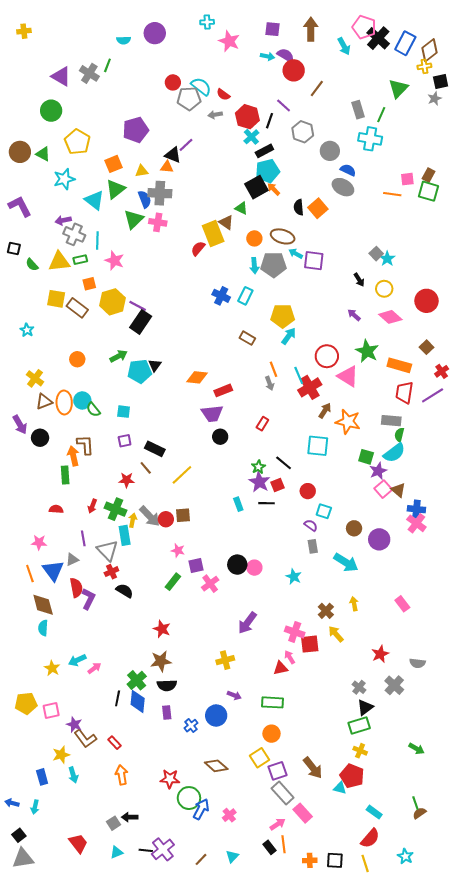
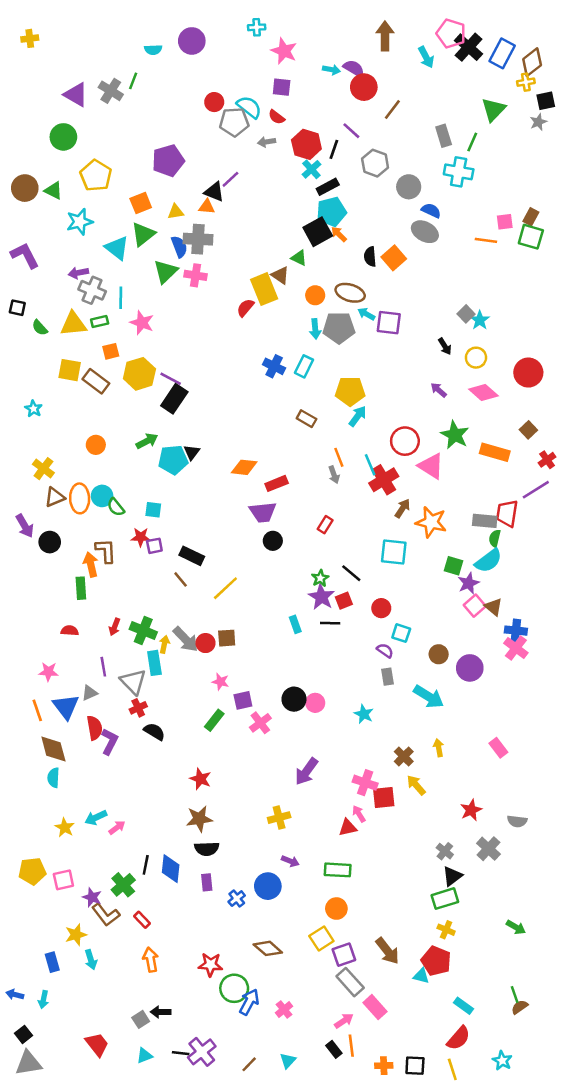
purple square: (273, 29) -> (282, 87), moved
red trapezoid: (404, 392) -> (507, 513), moved
red star: (127, 480) -> (141, 537), moved
green cross: (137, 680) -> (123, 885), moved

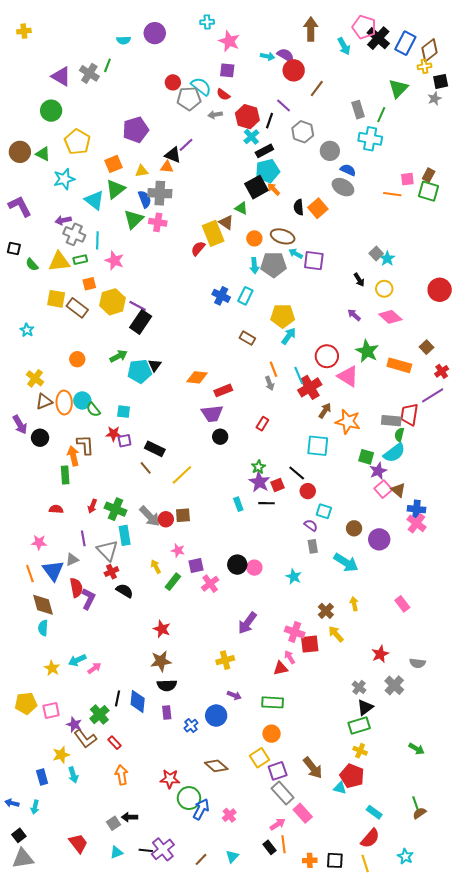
red circle: (528, 373) -> (440, 290), moved
black line: (351, 573) -> (297, 473), moved
yellow arrow: (164, 644) -> (156, 567), moved, turned -40

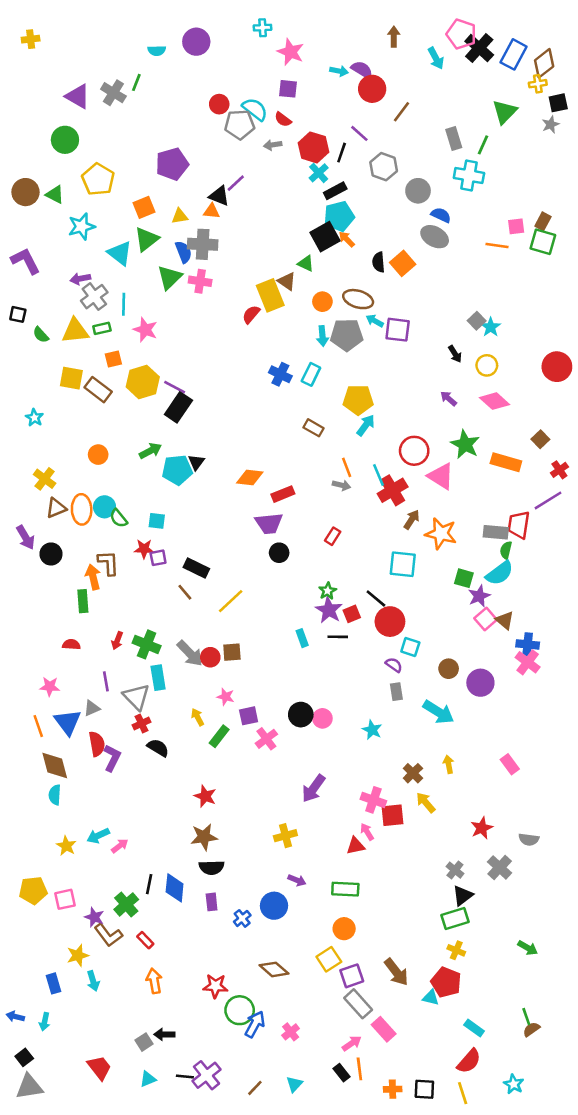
brown arrow: (311, 29) -> (394, 37), size x0.7
gray cross: (74, 234) -> (94, 297), turned 30
gray arrow: (269, 383) -> (342, 485), turned -56
red circle: (308, 491) -> (390, 622), size x1.5

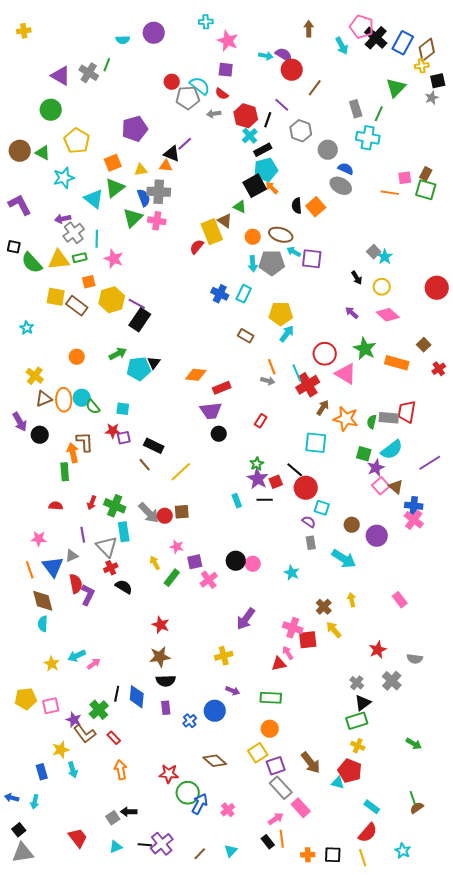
green semicircle: (41, 335) -> (32, 263), size x1.6
purple line: (548, 500) -> (430, 463), moved
green semicircle: (506, 550) -> (372, 422), moved

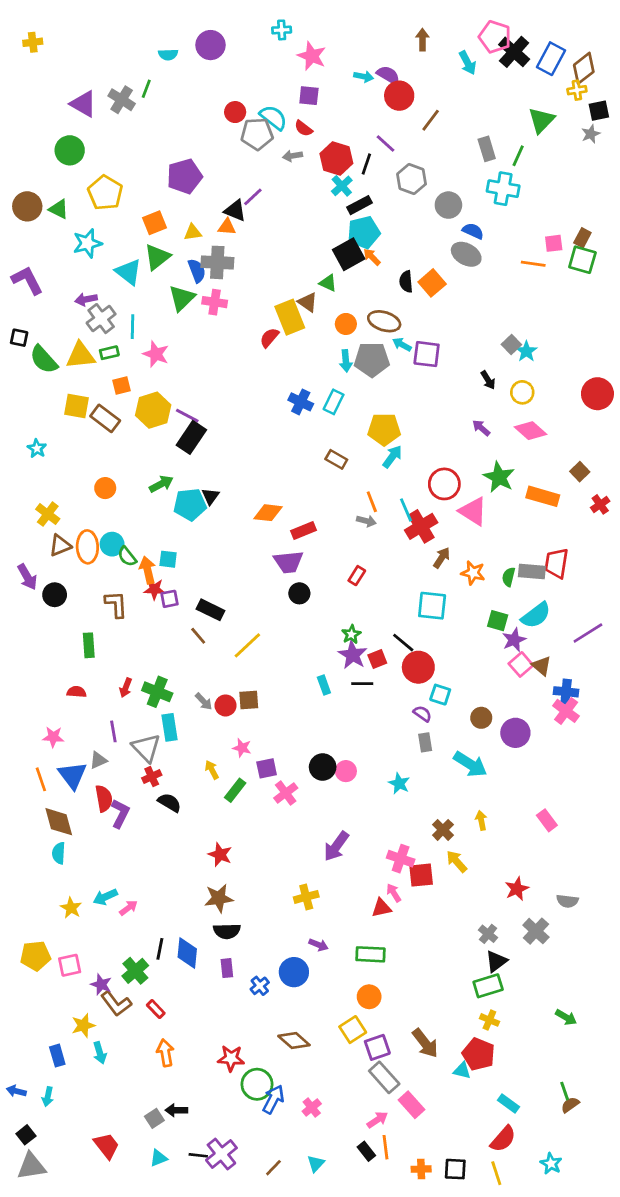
orange star: (346, 419) -> (473, 573), size x0.7
orange arrow: (73, 453) -> (148, 570), moved
gray arrow: (149, 513) -> (204, 701), size x0.6

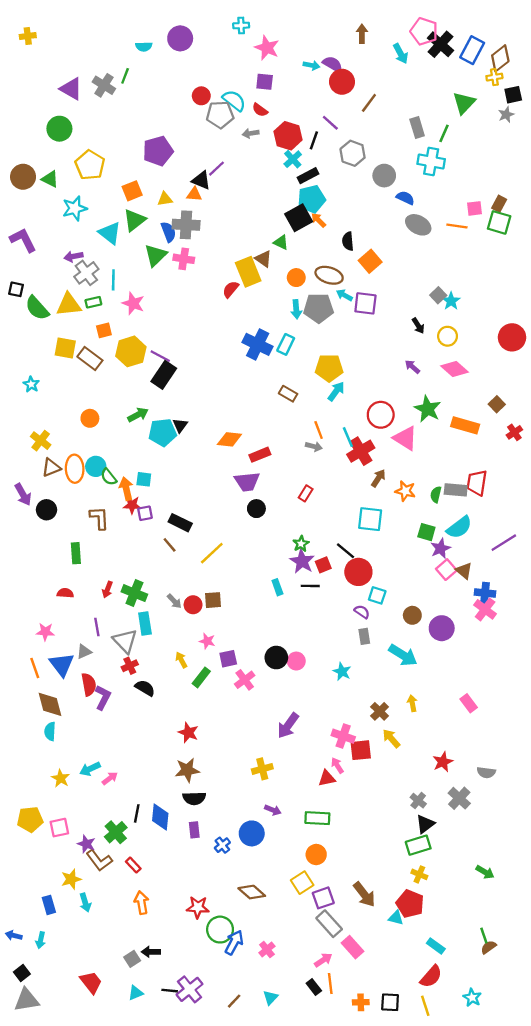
gray ellipse: (466, 254) -> (418, 225), moved
orange square: (432, 283) -> (370, 261), moved
blue cross: (301, 402) -> (258, 344), size x1.4

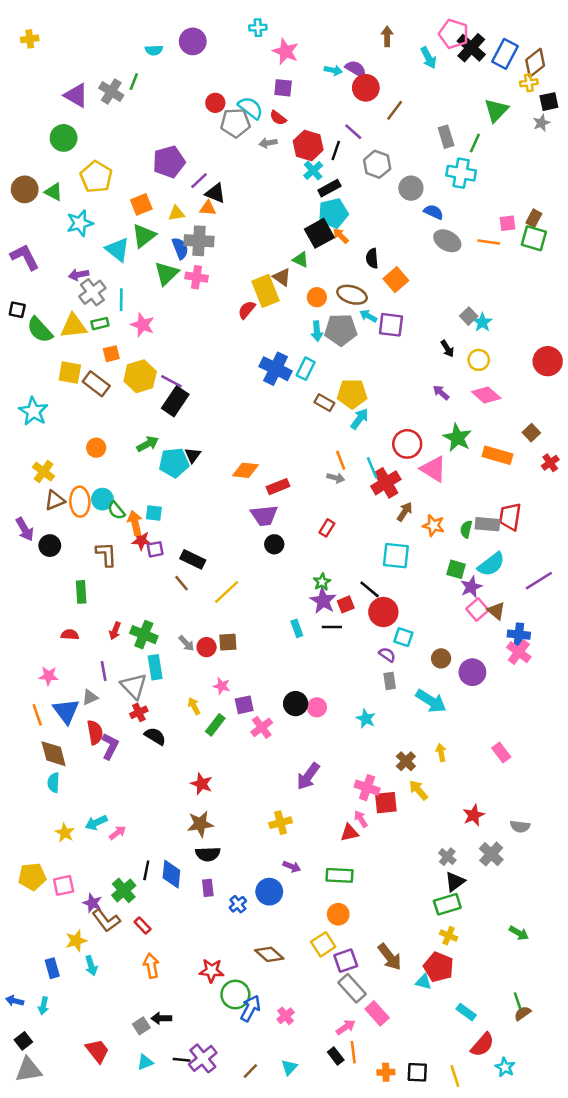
purple line: (217, 169) -> (199, 181), moved
cyan star: (31, 384) -> (33, 411), size x1.6
brown rectangle: (288, 394) -> (324, 403), moved
red semicircle: (431, 976) -> (482, 1045), moved

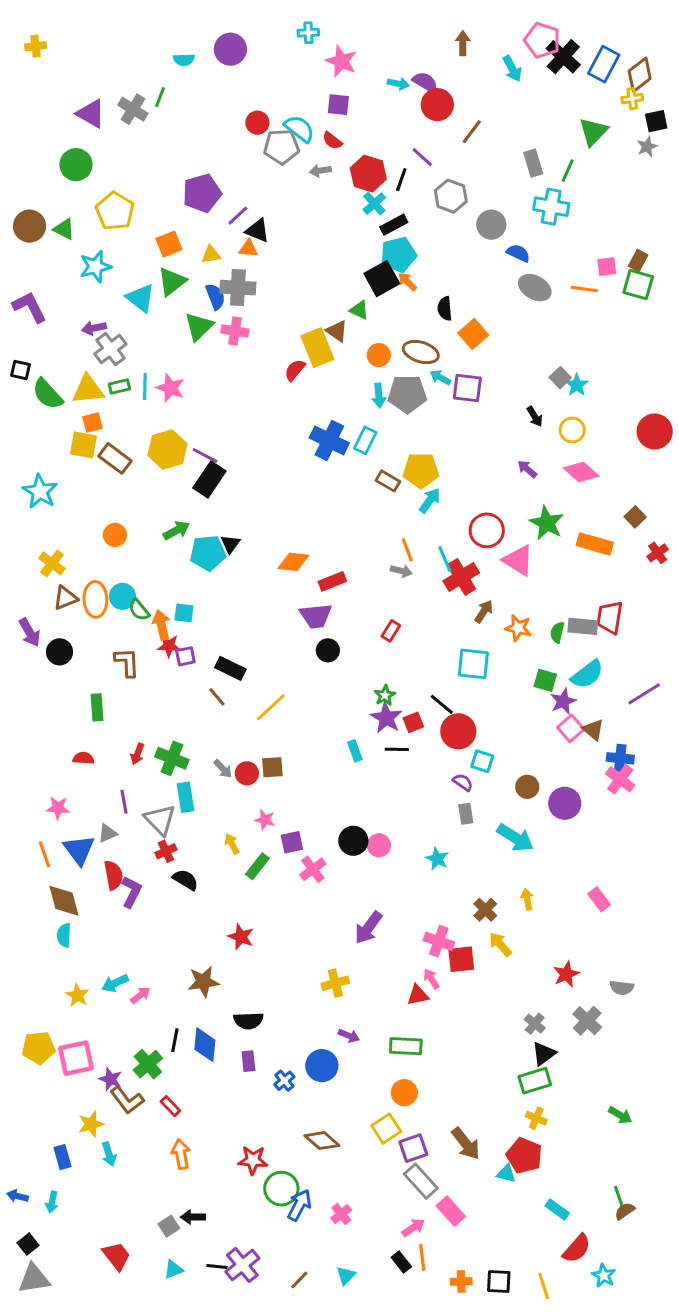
cyan line: (121, 300) -> (145, 387), moved
orange square: (111, 354) -> (92, 422), moved
brown star: (200, 824) -> (203, 982), moved
pink square: (64, 885) -> (76, 1058), size x1.4

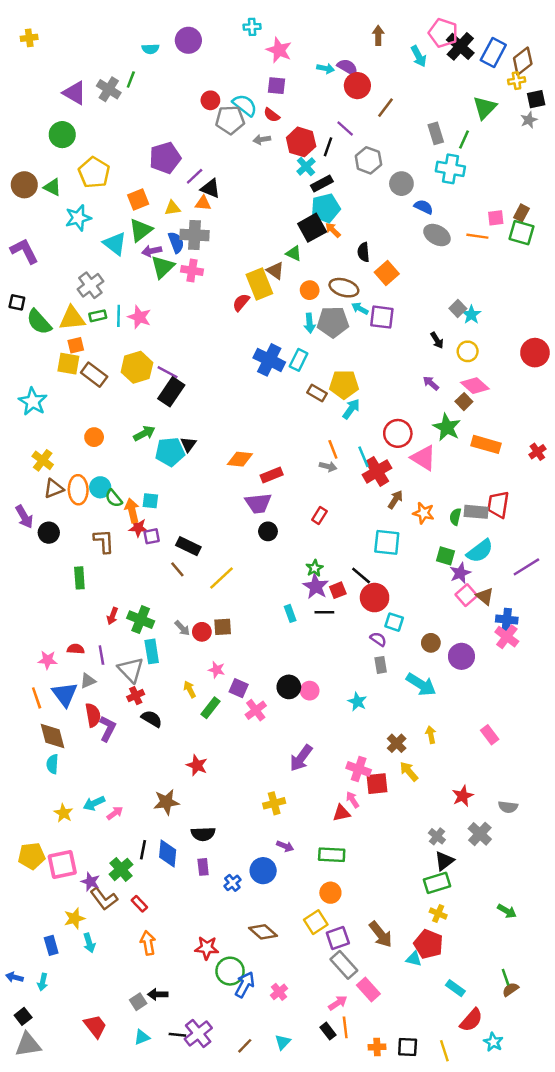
purple arrow: (94, 328) -> (152, 251), moved
brown square: (635, 517) -> (464, 402), moved
red semicircle: (83, 758) -> (76, 649), moved
purple square: (292, 842) -> (239, 688), turned 36

